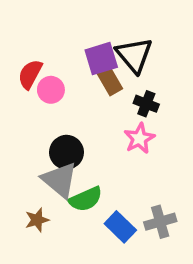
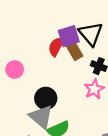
red semicircle: (30, 74) -> (56, 46), moved
pink circle: (51, 90) -> (15, 69), moved

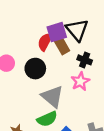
black circle: (46, 98) -> (35, 69), moved
gray triangle: (41, 117) -> (52, 96), moved

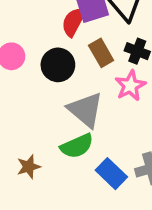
brown rectangle: (62, 46) -> (101, 53), moved

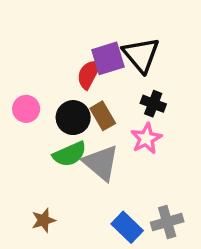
brown rectangle: (101, 53) -> (103, 116), moved
green semicircle: (77, 146) -> (70, 154), moved

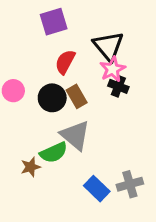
purple square: (108, 58) -> (54, 22), moved
pink star: (146, 138) -> (113, 69), moved
green semicircle: (70, 154) -> (54, 153), moved
brown star: (44, 220) -> (31, 167), moved

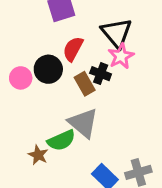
black cross: (118, 86) -> (101, 74), moved
black circle: (52, 98) -> (48, 69), moved
brown star: (31, 167) -> (38, 155), turned -30

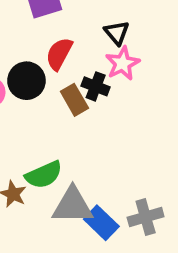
black triangle: (117, 33) -> (117, 33), size x0.6
gray triangle: (83, 123) -> (73, 205), moved, turned -40

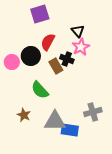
green semicircle: (44, 175) -> (40, 90), moved, turned 72
gray cross: (146, 217) -> (93, 112), moved
blue rectangle: (101, 223) -> (70, 130), turned -36

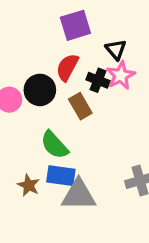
purple square: (40, 14) -> (75, 25), moved
black cross: (67, 59) -> (98, 80), moved
blue rectangle: (70, 130) -> (61, 176), moved

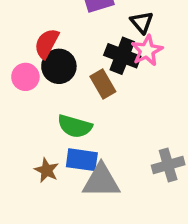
red semicircle: (67, 67) -> (47, 43), moved
black cross: (98, 80) -> (122, 56), size x1.4
green semicircle: (54, 145) -> (75, 126), turned -32

